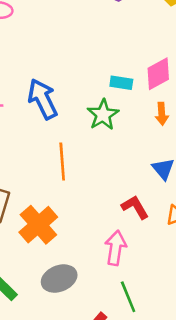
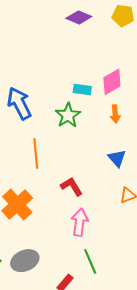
red L-shape: (135, 207) -> (72, 186), moved
gray ellipse: (59, 279) -> (25, 261), moved

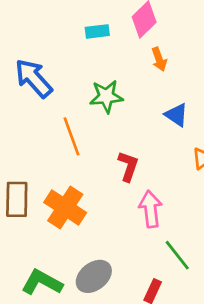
cyan rectangle: (82, 89) -> (97, 31), moved
green star: (68, 115) -> (106, 96), moved, turned -30
red L-shape: (72, 186) -> (128, 166), turned 65

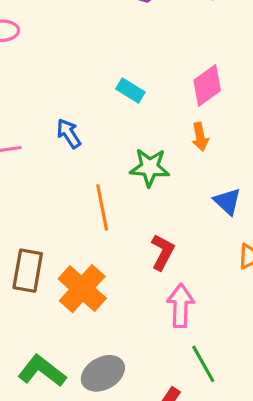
cyan rectangle: (97, 31) -> (130, 90), moved, turned 30
orange arrow: (159, 59) -> (200, 137), moved
blue arrow: (34, 78) -> (69, 133), size x0.6

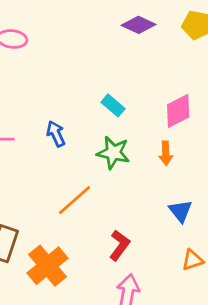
green star: (150, 167) -> (113, 153), moved
orange line: (102, 207) -> (74, 200), turned 51

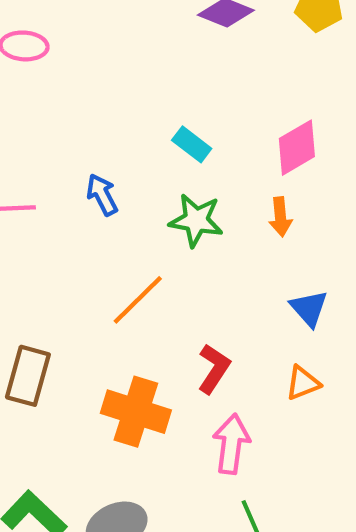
orange triangle: (192, 260) -> (303, 383), moved
orange cross: (47, 266) -> (136, 412), moved, turned -30

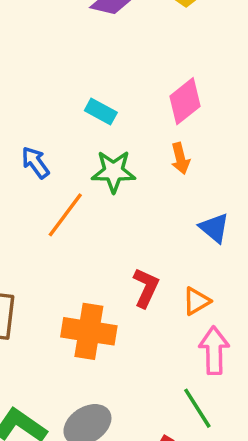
orange line: (138, 300) -> (65, 215), moved
orange triangle: (303, 383) -> (196, 301), moved
pink arrow: (231, 444) -> (214, 350), moved

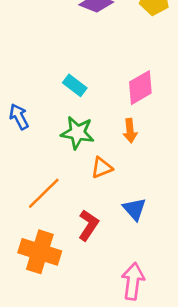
orange line: (65, 215) -> (44, 193), moved
blue triangle: (214, 228) -> (135, 209), moved
orange triangle: (196, 301) -> (102, 168), moved

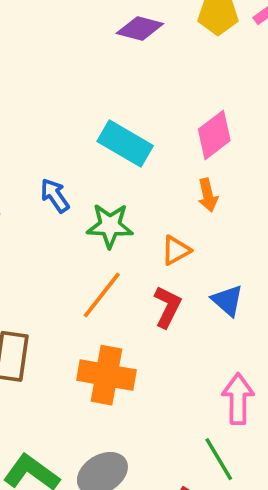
cyan rectangle: (75, 85) -> (125, 143), size x1.6
green star: (77, 133) -> (110, 226), moved
red L-shape: (88, 225) -> (167, 307), moved

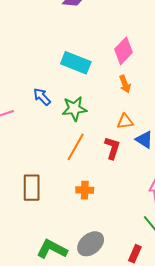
orange triangle: (176, 250) -> (125, 122), moved, turned 30
orange cross: (107, 375) -> (85, 190), size x0.6

